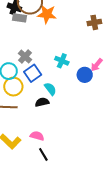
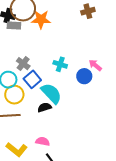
brown cross: (94, 22) -> (88, 11), moved
pink arrow: (97, 65) -> (95, 65), turned 96
cyan semicircle: (50, 89) -> (51, 93), size x1.6

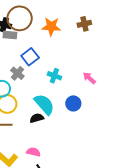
orange star: (41, 19) -> (51, 27), moved
blue circle: (84, 76) -> (73, 103), moved
blue square: (32, 79) -> (30, 57), moved

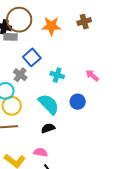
black semicircle: (37, 118) -> (48, 128), moved

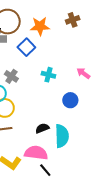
blue square: (32, 57) -> (26, 47), moved
cyan semicircle: (49, 104) -> (62, 136), moved, turned 45
pink semicircle: (41, 152) -> (36, 153), size x1.6

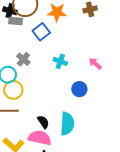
black semicircle: (42, 128) -> (43, 122), moved, turned 72

